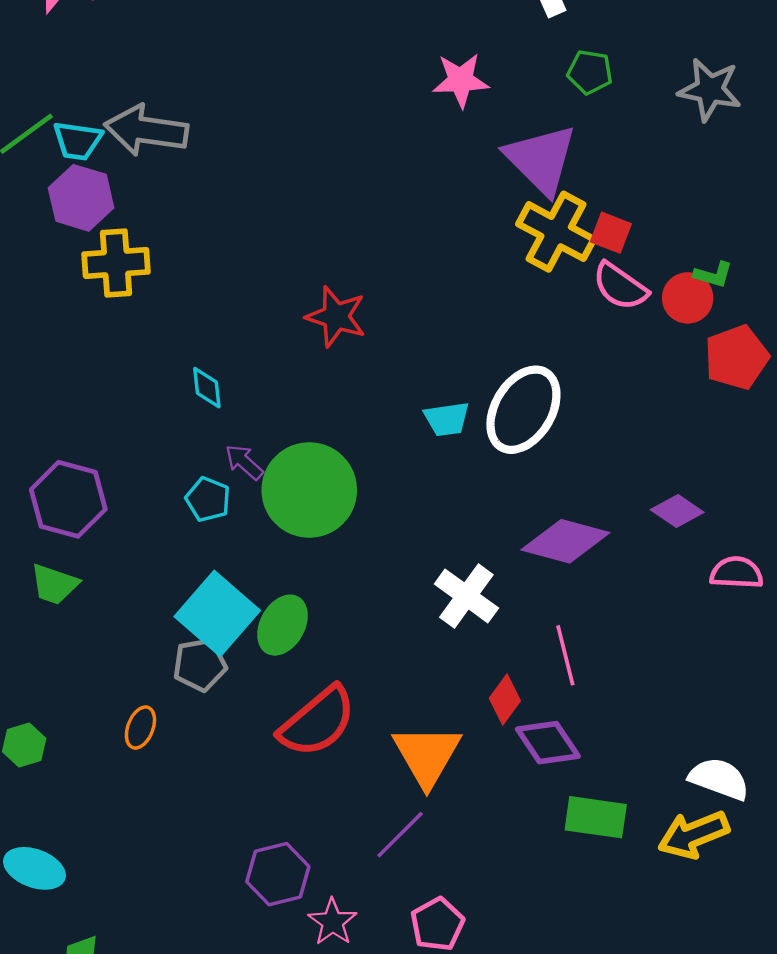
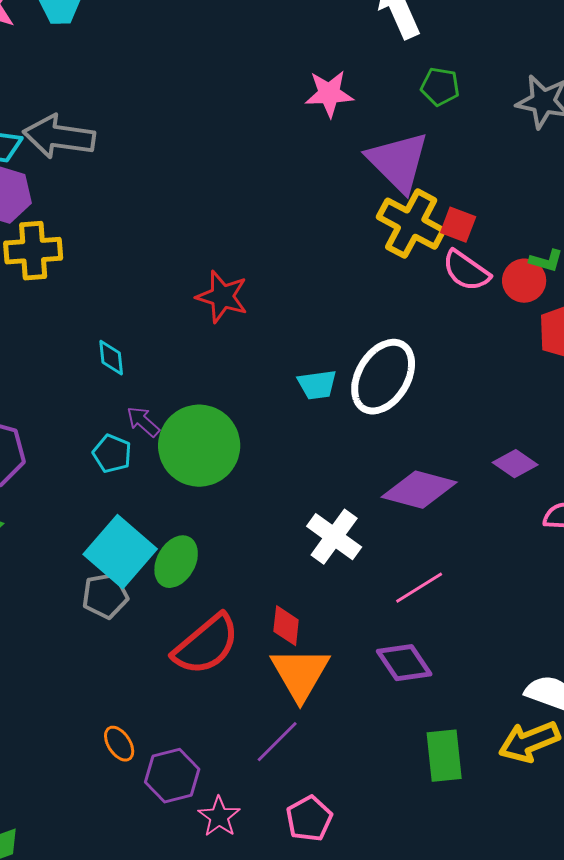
pink line: (565, 655) -> (419, 588), turned 72
red diamond: (505, 700) -> (286, 626), moved, turned -30
orange ellipse: (140, 728) -> (119, 744), moved, turned -54
green rectangle: (596, 817) -> (444, 756), moved, turned 76

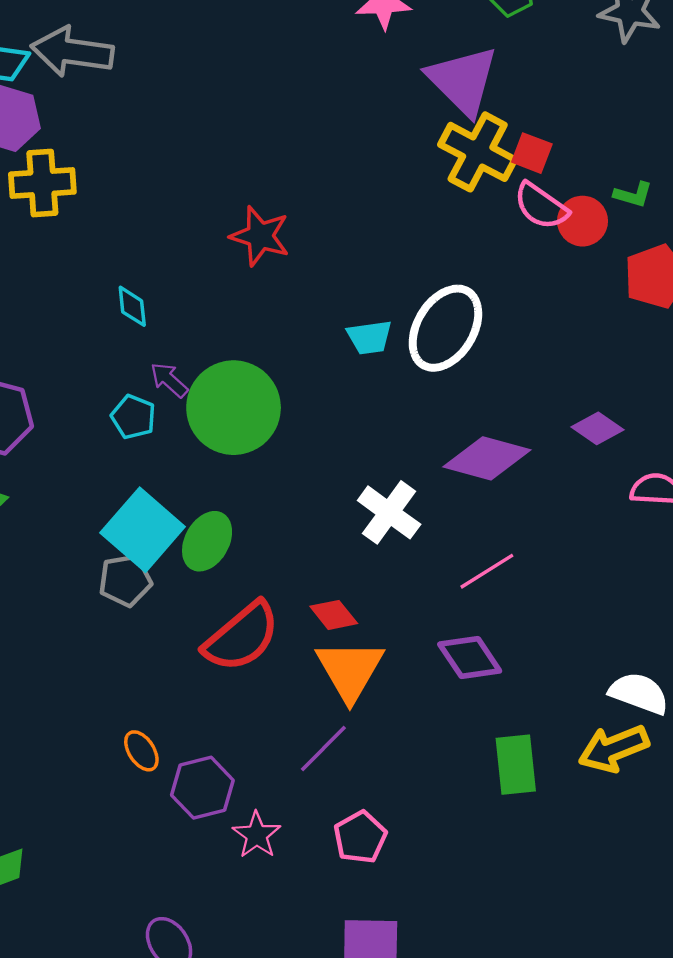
red circle: (524, 281) -> (583, 221), moved
red diamond: (286, 626) -> (334, 615), turned -45

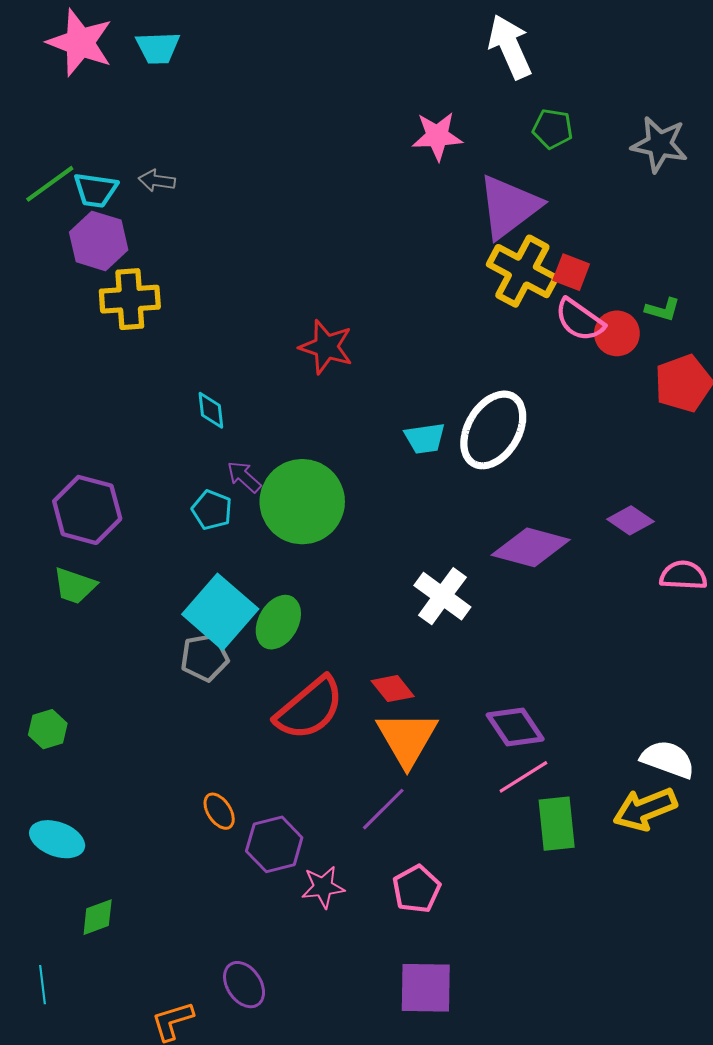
gray arrow: (72, 52) -> (157, 181), size x0.5
purple triangle: (463, 81) -> (509, 207), turned 38
pink line: (487, 571) -> (523, 777), moved
pink star: (257, 835) -> (323, 887), turned 30

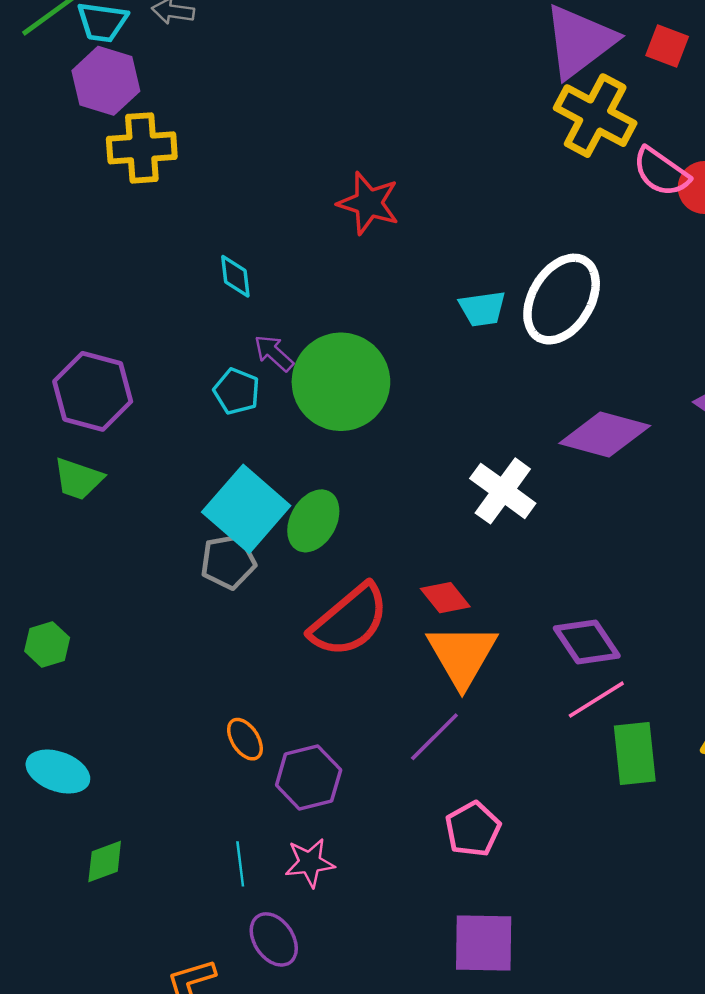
red square: (571, 272) -> (667, 46), moved
pink star: (323, 887) -> (310, 863), moved
cyan line: (43, 985) -> (240, 864), moved

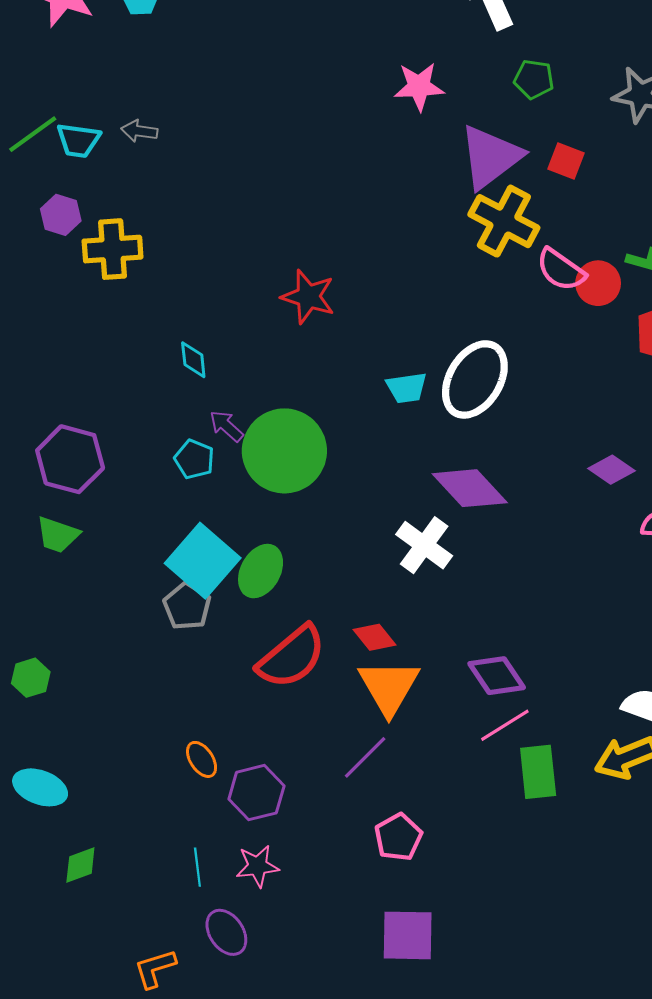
purple hexagon: (106, 81) -> (61, 215), moved, size x0.7
purple diamond: (605, 435) -> (470, 488), moved, turned 32
gray pentagon: (228, 562) -> (187, 606), turned -30

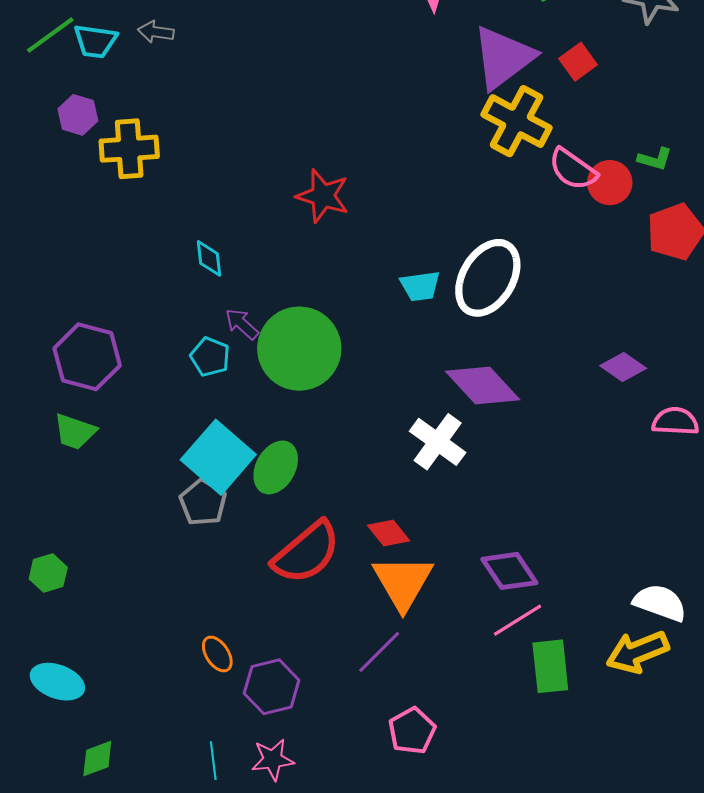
red square: (566, 161) -> (578, 62), turned 33

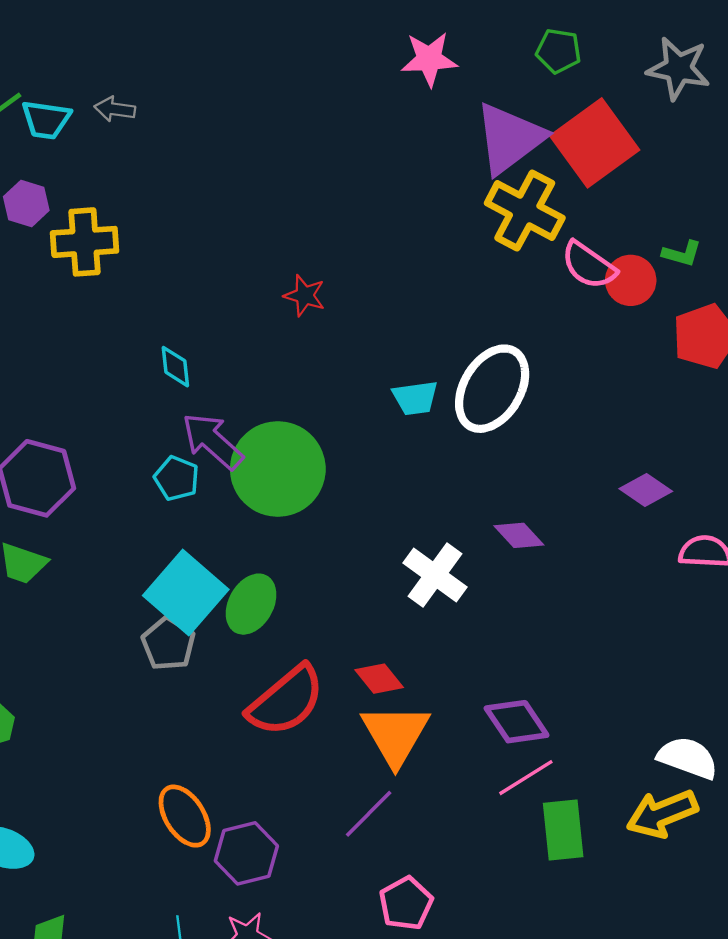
red square: (578, 62) -> (595, 143), size x2.0
red star: (323, 196) -> (305, 296), size x0.7
purple arrow: (242, 324) -> (213, 441), size x1.6
purple diamond: (483, 385) -> (519, 535), moved, size x0.6
orange ellipse: (217, 654) -> (185, 816), size x1.5

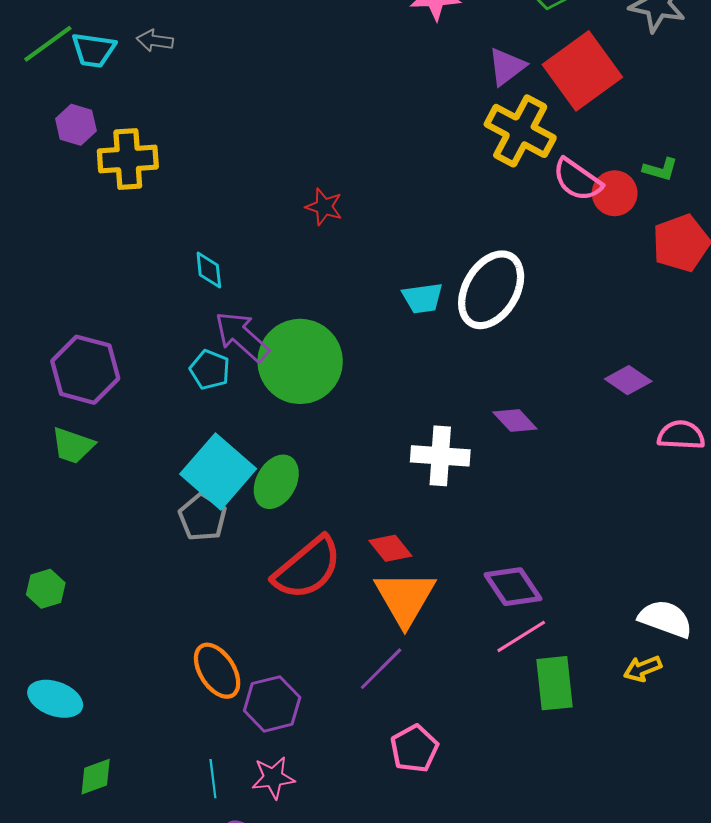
purple triangle: (510, 138) -> (507, 67), size x0.6
white cross: (435, 575) -> (440, 456), turned -32
yellow arrow: (662, 814) -> (643, 669), size x0.6

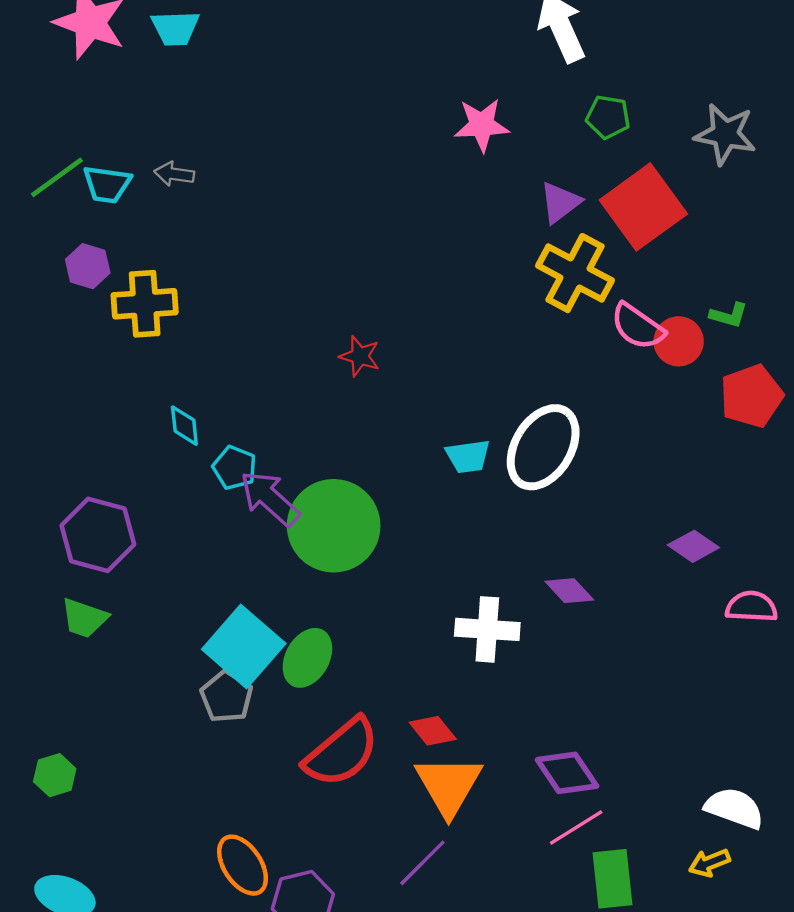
cyan diamond: (209, 270) -> (184, 426), moved
cyan pentagon: (210, 370) -> (235, 468), moved

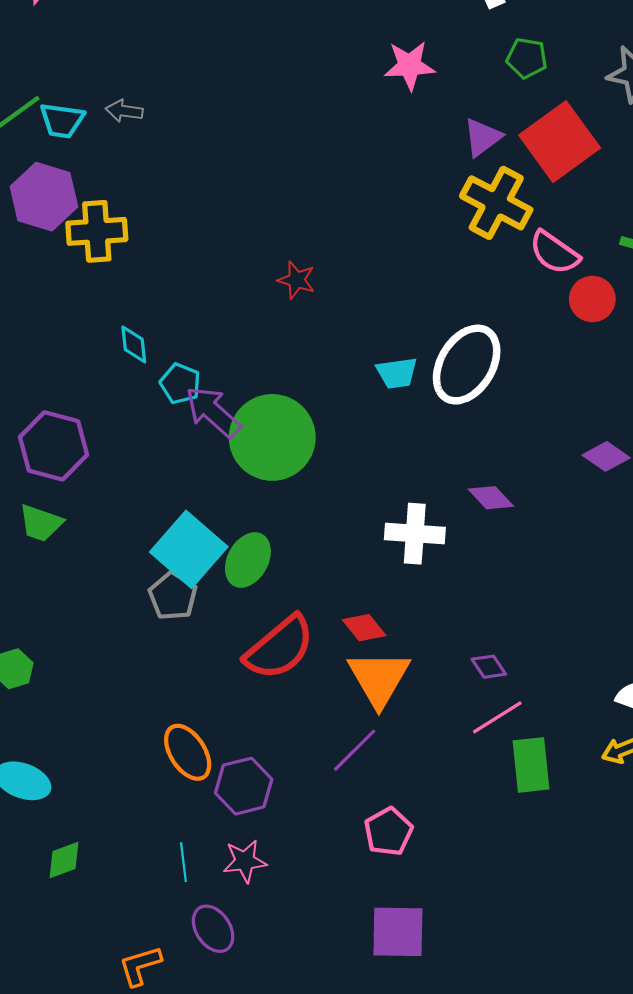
purple hexagon: (88, 266) -> (44, 197), size x1.6
red circle: (679, 341) -> (592, 299), moved
purple diamond: (567, 773) -> (489, 667), size x0.6

